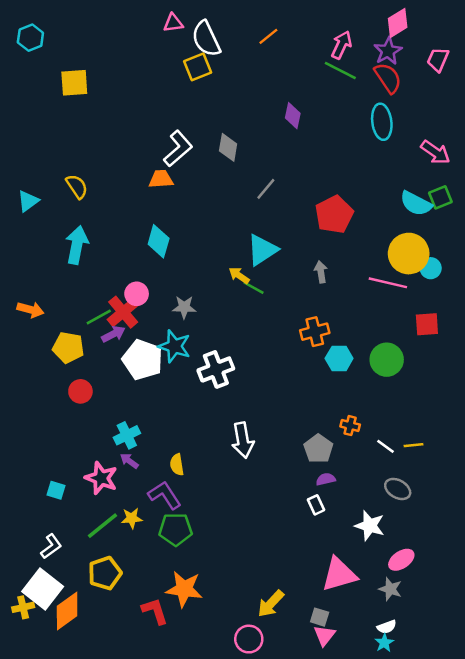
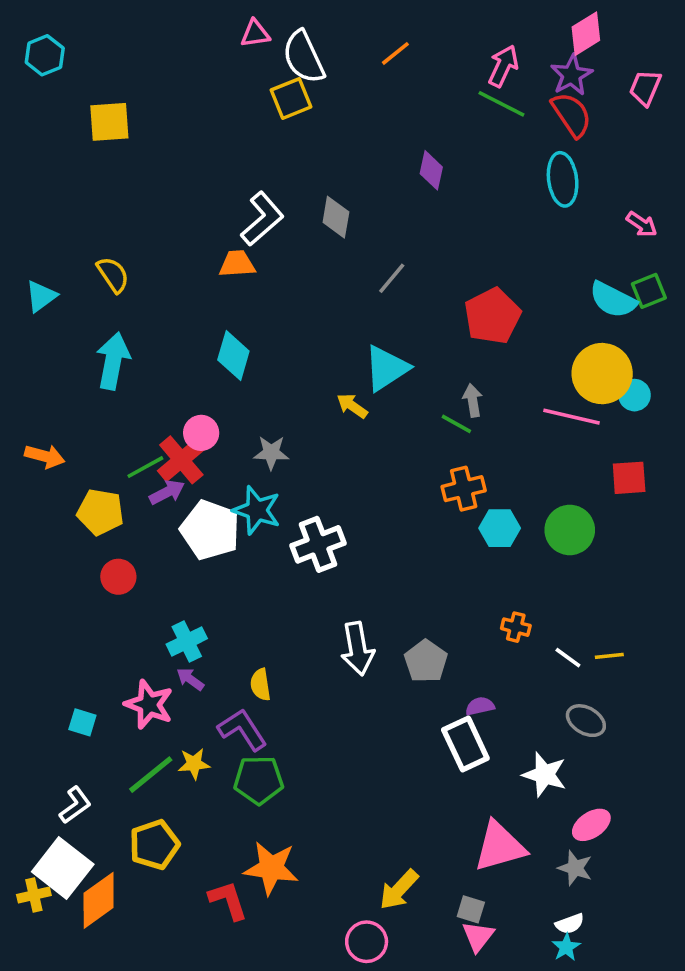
pink arrow: (435, 152) -> (642, 224), size x0.7
green line: (254, 288) -> (456, 424), moved
gray pentagon: (318, 449) -> (426, 661), moved
white rectangle: (316, 505) -> (465, 744), size x1.8

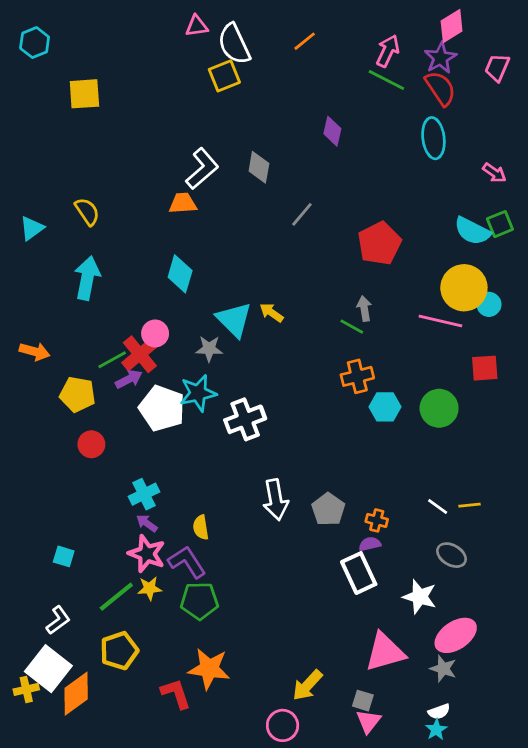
cyan triangle: (386, 368) -> (234, 320), moved, turned -42
cyan star: (257, 510) -> (198, 393), turned -30
orange cross: (516, 627) -> (377, 520), moved
pink star: (149, 704) -> (147, 554), moved
pink ellipse: (591, 825) -> (456, 635), size x1.4

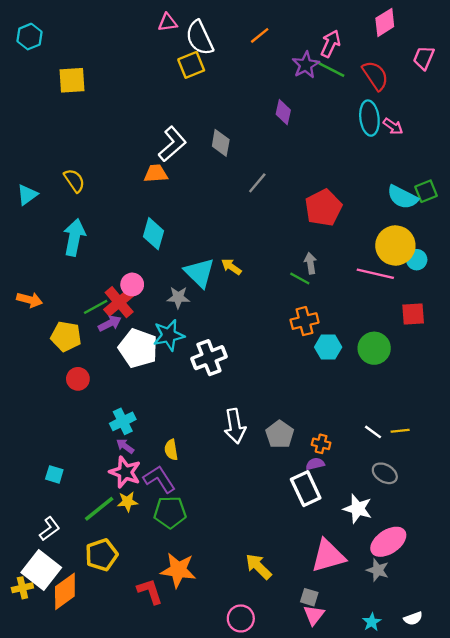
purple star: (440, 58) -> (306, 65), moved
pink arrow: (494, 173) -> (393, 126), moved
yellow arrow: (307, 685) -> (258, 567), moved, turned 92
white semicircle: (439, 712) -> (413, 618), moved

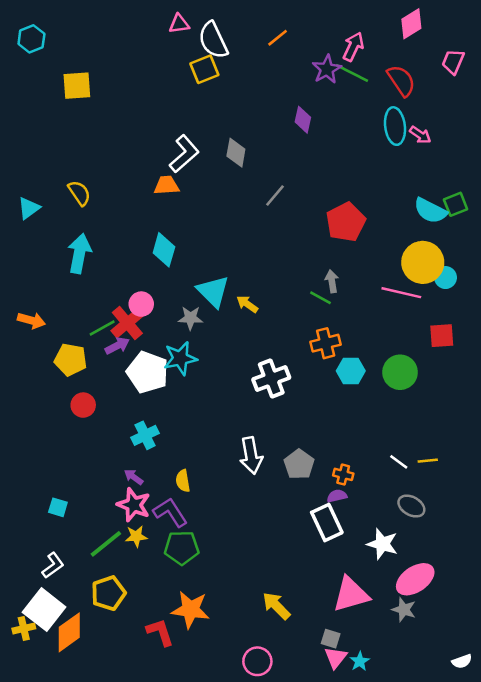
yellow arrow: (231, 267) -> (247, 304), moved
white cross: (209, 358) -> (271, 379), moved
cyan cross: (123, 421) -> (145, 435), moved
white semicircle: (413, 618) -> (462, 661), moved
cyan star: (372, 622) -> (360, 661), moved

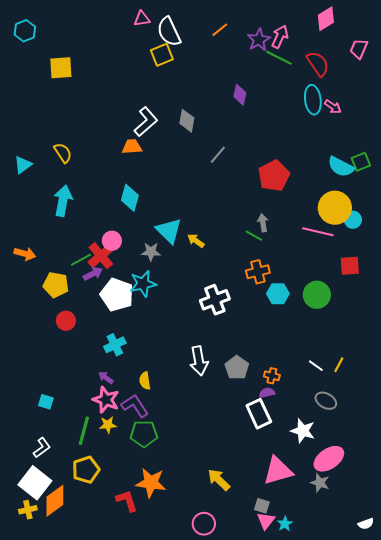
purple star: (327, 69) -> (259, 40), moved
yellow line: (428, 461) -> (339, 365), turned -56
green line: (106, 544) -> (84, 431), turned -36
yellow cross: (24, 628) -> (28, 510), moved

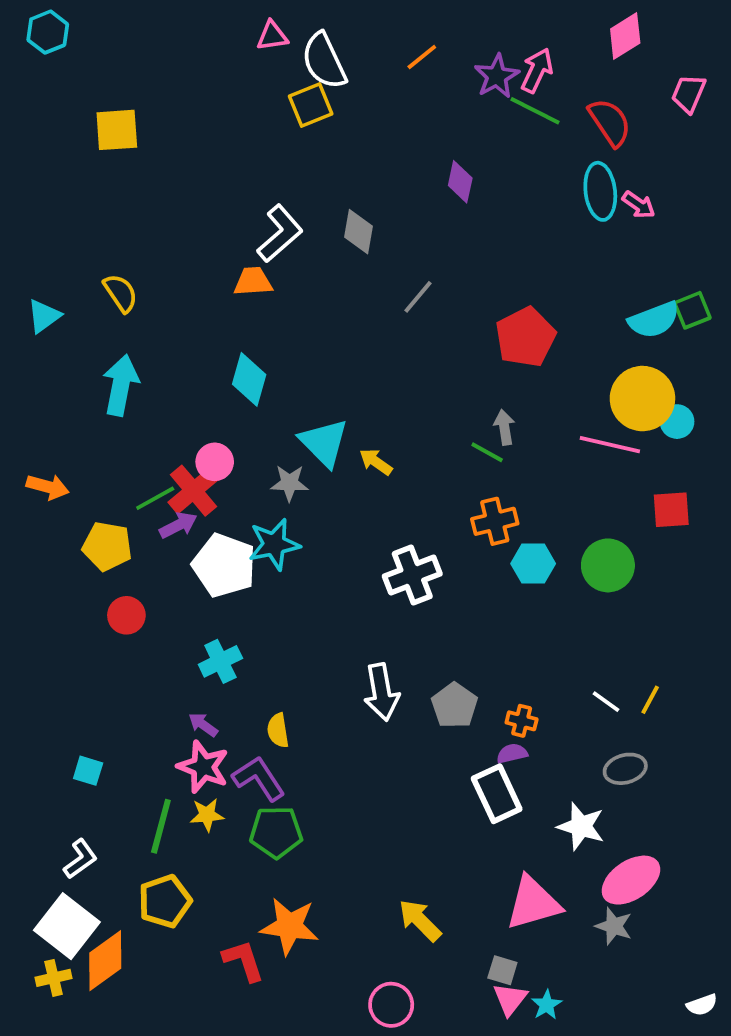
cyan hexagon: (25, 31) -> (48, 32), moved
cyan semicircle: (341, 167) -> (654, 320), turned -48
gray ellipse: (326, 401) -> (625, 769), turned -45

